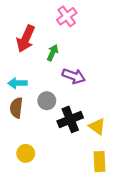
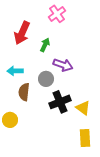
gray circle: (47, 101) -> (46, 79), moved
brown semicircle: (16, 108) -> (24, 92), moved
yellow circle: (26, 153) -> (10, 120), moved

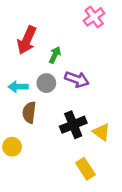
pink cross: (57, 14) -> (94, 17), moved
gray circle: (46, 79) -> (46, 83), moved
yellow rectangle: (85, 138) -> (85, 169), moved, turned -30

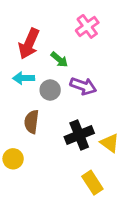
pink cross: (94, 17) -> (87, 26), moved
green arrow: (55, 55) -> (59, 60), turned 105
cyan arrow: (18, 87) -> (24, 78), moved

